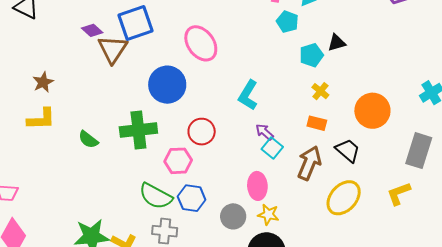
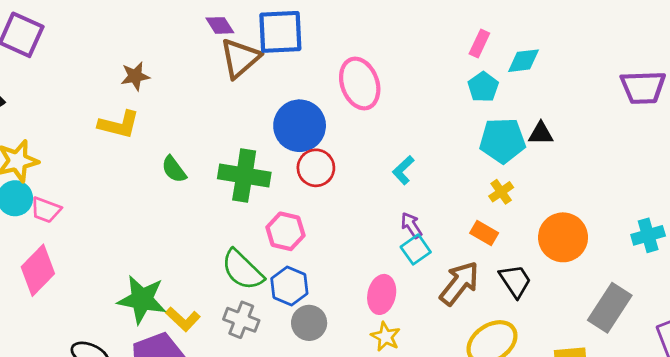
cyan pentagon: (311, 55) -> (502, 140), size x1.4
cyan L-shape: (248, 95) -> (403, 170), size x0.7
red circle: (202, 132) -> (316, 168), moved
gray circle: (233, 216) -> (309, 323), moved

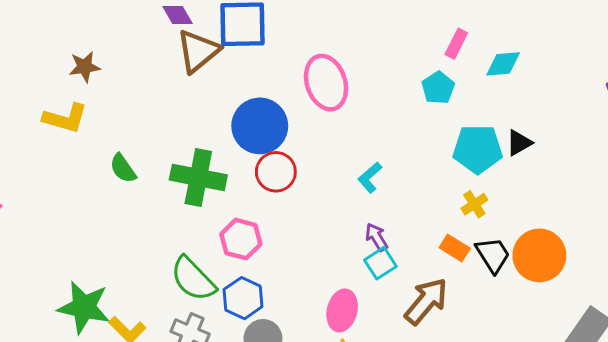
cyan pentagon: (483, 87) -> (438, 88), moved
black triangle: (541, 133) -> (519, 143), turned -32
black trapezoid: (515, 281) -> (493, 255), moved

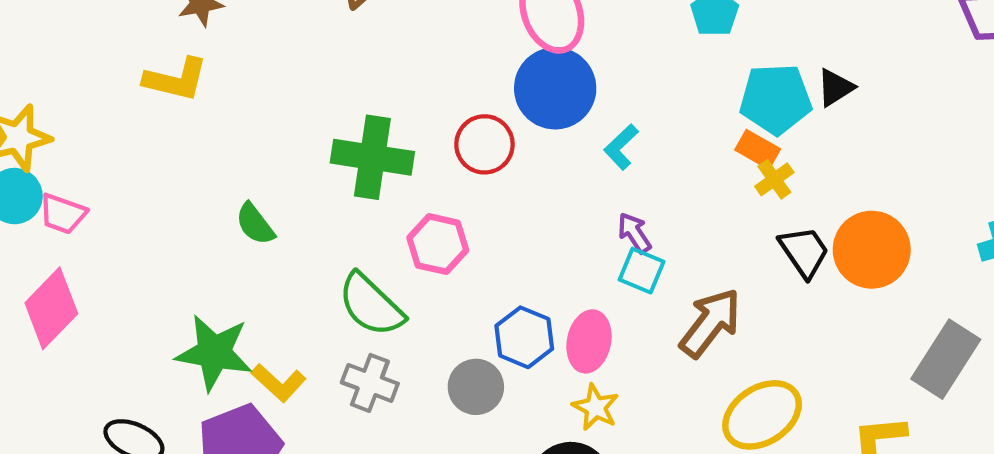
blue circle: (260, 126) -> (555, 88), moved
green semicircle: (123, 168) -> (255, 224), moved
orange rectangle: (455, 248) -> (758, 149), moved
cyan square: (380, 263) -> (642, 271), turned -32
blue hexagon: (243, 298) -> (524, 337), moved

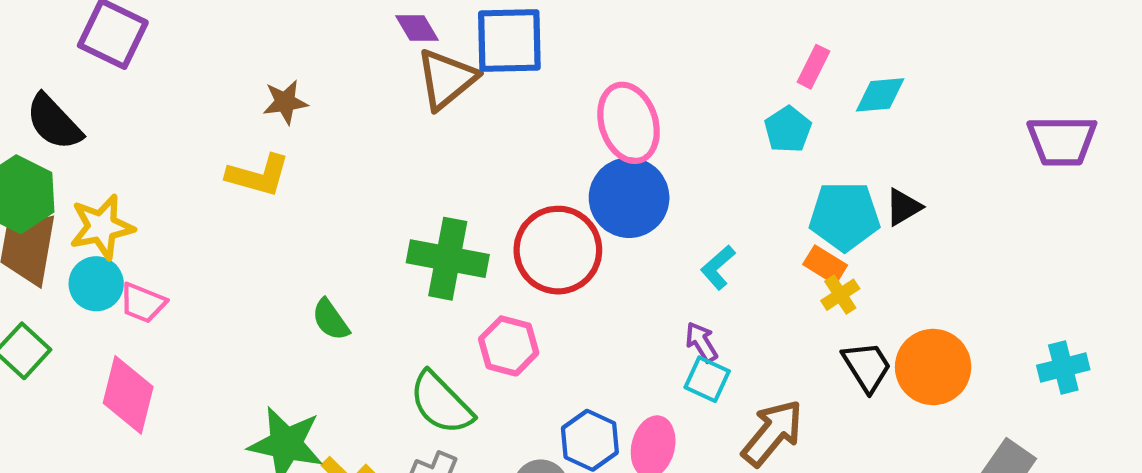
red circle: (484, 144) -> (558, 250), size x1.5
cyan L-shape: (621, 147) -> (718, 267), moved
pink diamond: (51, 308) -> (128, 395), turned -32

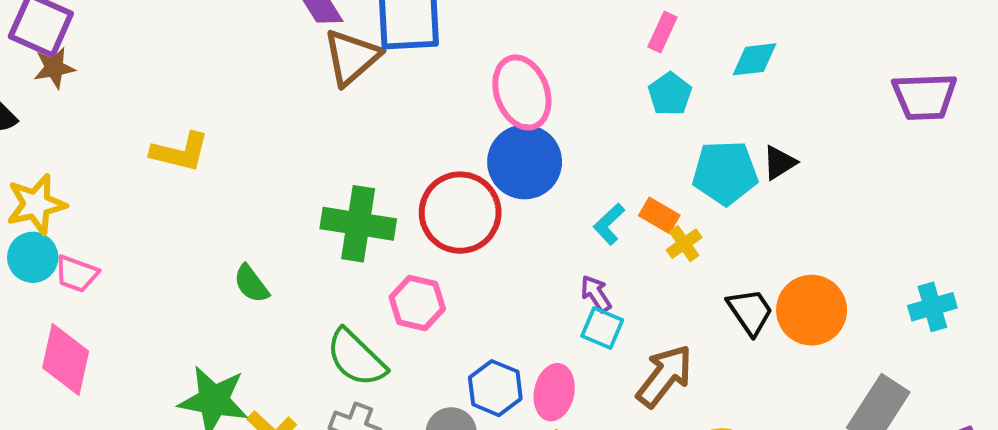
pink rectangle: (813, 67) -> (662, 32), moved
brown star: (285, 102) -> (54, 68), moved
orange rectangle: (825, 265) -> (659, 215), moved
yellow cross: (840, 295) -> (684, 244), moved

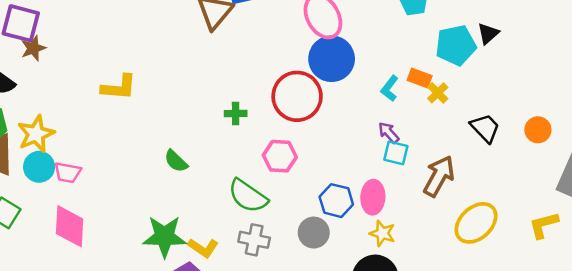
green cross: (358, 224) -> (236, 113), size x0.5
orange circle: (812, 310) -> (538, 130), moved, size x0.6

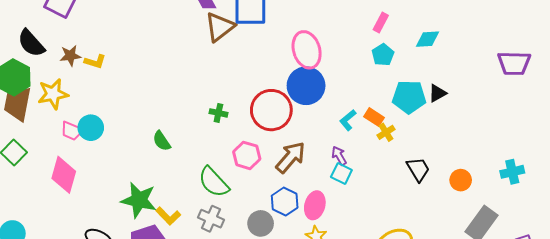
brown star: (33, 48) -> (70, 56), moved
yellow L-shape: (119, 87) -> (95, 62), moved, size x0.7
cyan circle: (39, 167) -> (91, 128), moved
brown arrow: (439, 176) -> (291, 157), moved

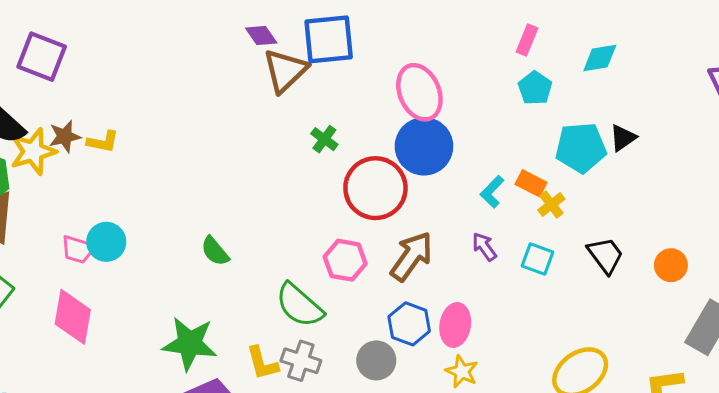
yellow star: (53, 94) -> (33, 151), moved
green cross: (218, 113) -> (324, 139), moved, turned 30
cyan square: (341, 174) -> (537, 259), moved
yellow L-shape: (168, 216) -> (262, 363), moved, turned 35

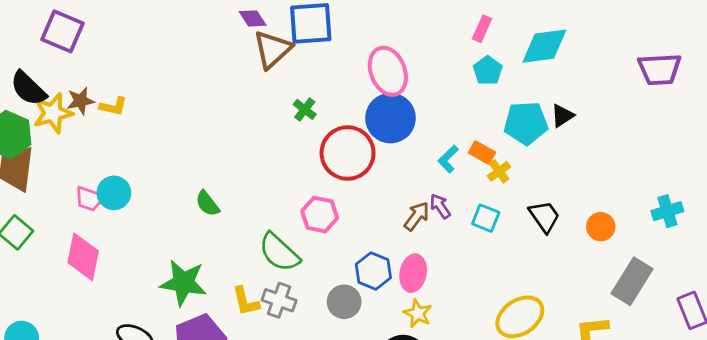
cyan diamond: (600, 58) -> (544, 46), size x1.5
brown arrow: (411, 256) -> (417, 216), moved, size x0.7

